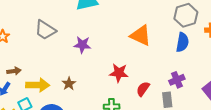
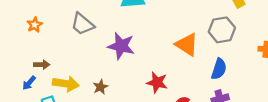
gray hexagon: (186, 15) -> (222, 30), moved
blue semicircle: (182, 42) -> (219, 69), moved
purple star: (82, 45) -> (121, 46), size x1.4

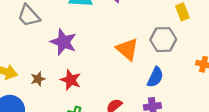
red star: (157, 82) -> (71, 80), moved

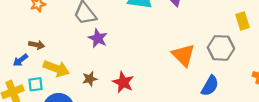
purple star: (63, 42) -> (98, 38), moved, size x0.7

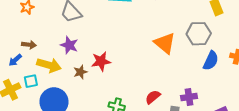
purple star: (98, 38) -> (69, 45), moved
red star: (123, 82) -> (101, 61), moved, turned -30
blue semicircle: (210, 86) -> (211, 61), moved

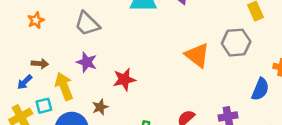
blue semicircle: (211, 61) -> (260, 89), moved
yellow arrow: (49, 65) -> (64, 86), turned -125
brown star: (80, 72) -> (100, 107), moved

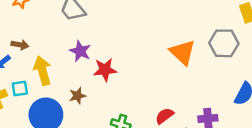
purple star: (87, 62) -> (80, 51), moved

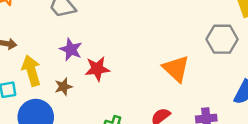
orange triangle: (183, 52) -> (176, 69), moved
brown star: (77, 96) -> (63, 87), moved

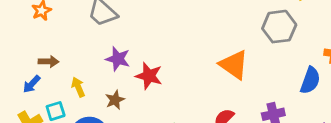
red star: (97, 69) -> (149, 76), turned 30
yellow arrow: (31, 71) -> (78, 87), size x0.6

